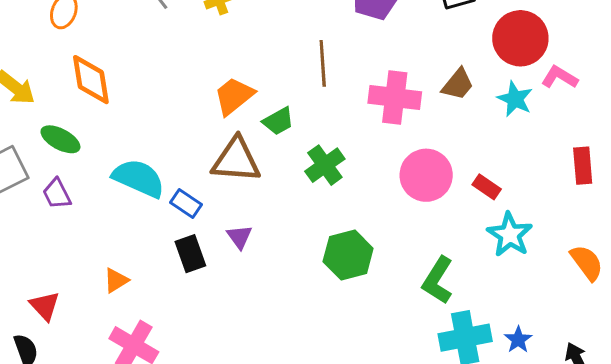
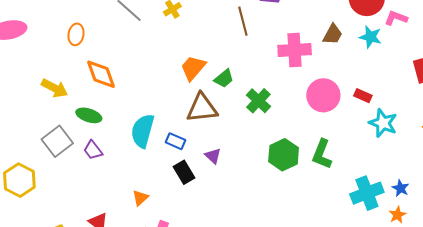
brown line: (323, 63) -> (243, 21), moved
cyan semicircle: (139, 178) -> (143, 131), turned -88
green L-shape: (438, 280) -> (322, 154), moved

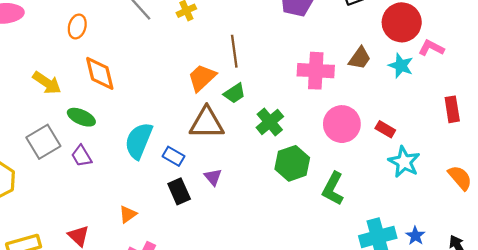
brown line: (243, 21) -> (234, 51), moved
green hexagon: (284, 155) -> (292, 163), moved

